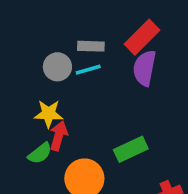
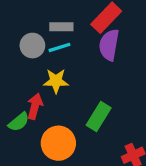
yellow star: (49, 114) -> (56, 81), moved
green rectangle: (131, 149) -> (99, 117), turned -32

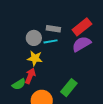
purple semicircle: (109, 45) -> (81, 44), turned 42
yellow star: (56, 81) -> (35, 58), moved

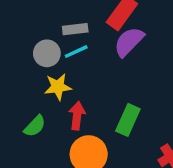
red arrow: (30, 76) -> (77, 116), moved
green semicircle: (19, 84) -> (35, 126), moved

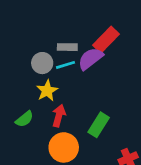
purple semicircle: (129, 42) -> (90, 59), moved
yellow star: (58, 87) -> (47, 91), turned -30

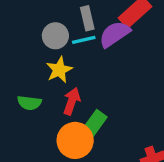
gray rectangle: (67, 47) -> (87, 18), turned 72
green semicircle: (24, 119) -> (29, 103), turned 42
green rectangle: (99, 125) -> (93, 125), moved

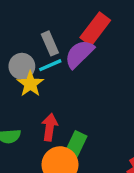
yellow star: (59, 70) -> (30, 84), moved

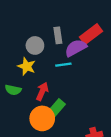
cyan line: (50, 65) -> (63, 65), moved
yellow star: (30, 84) -> (27, 66), moved, turned -30

